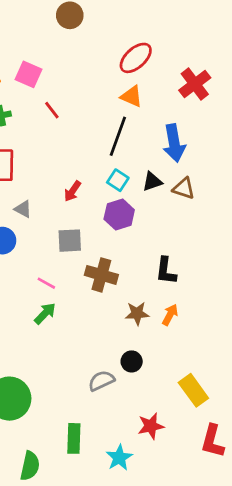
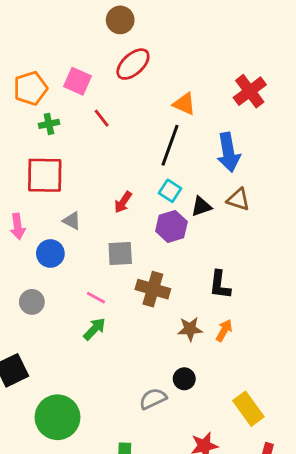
red ellipse: (136, 58) -> (133, 64), moved
black triangle: (152, 182) -> (201, 206), moved

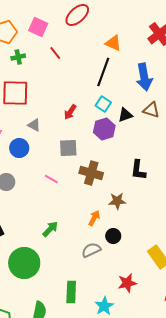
green arrow: (95, 329) -> (50, 229), moved
orange arrow: (224, 330) -> (94, 218), moved

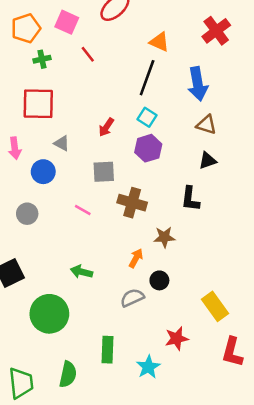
black triangle: (125, 115) -> (208, 161), moved
green arrow: (50, 229) -> (82, 272), turned -120

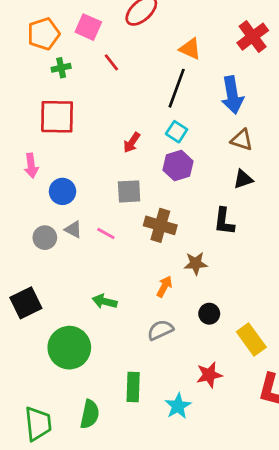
gray triangle: (62, 143) -> (73, 229), moved
black circle: (159, 280) -> (209, 314), moved

